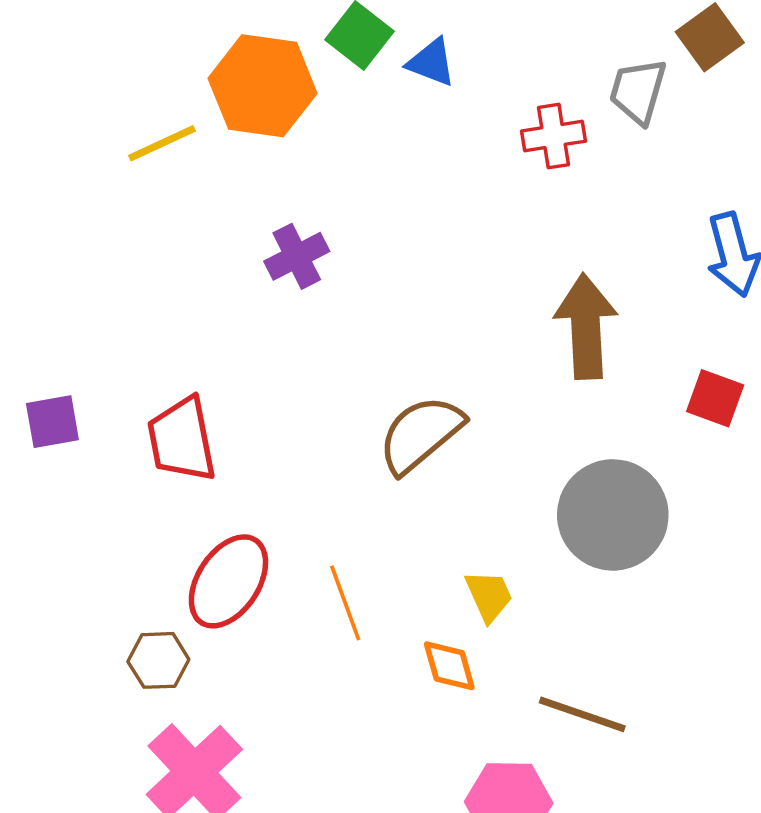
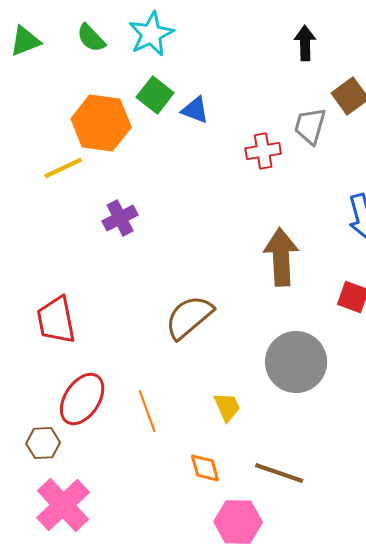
yellow line: (162, 143) -> (63, 168), moved
orange diamond: (449, 666) -> (205, 468), moved

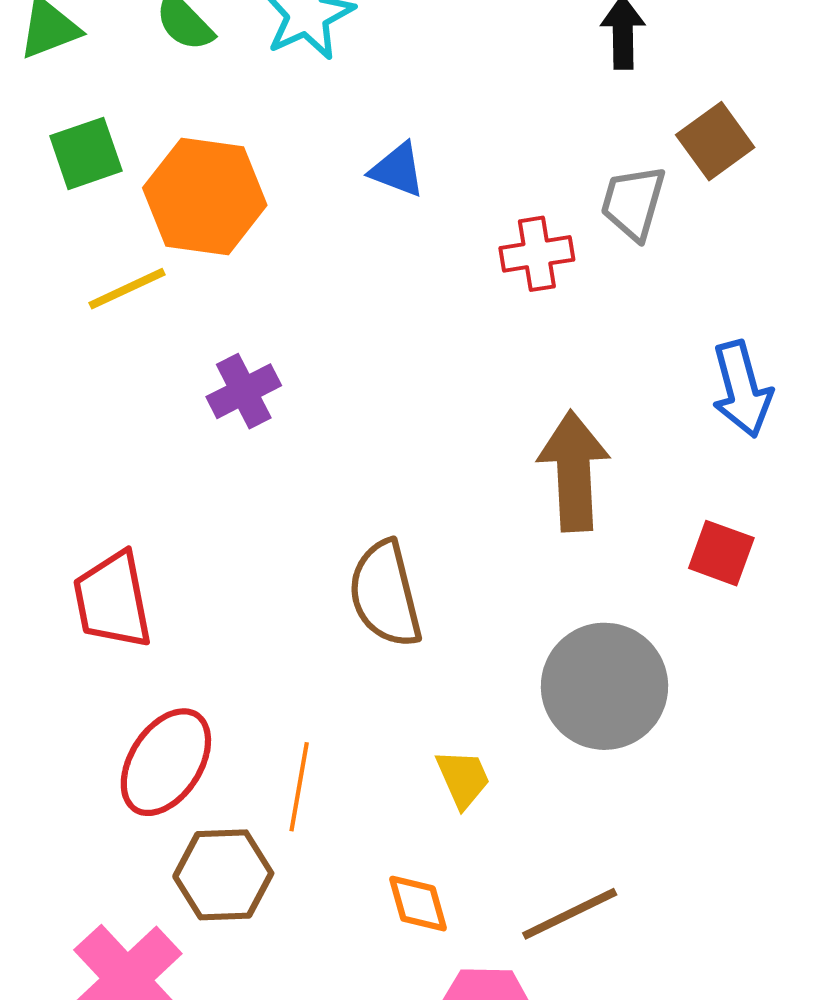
green square: (155, 95) -> (86, 153), moved, turned 33
brown semicircle: (189, 317) -> (385, 594), turned -64
orange line: (147, 411) -> (299, 787), turned 30
brown hexagon: (43, 443) -> (223, 875), moved, size x1.4
brown line: (279, 473) -> (570, 914), turned -45

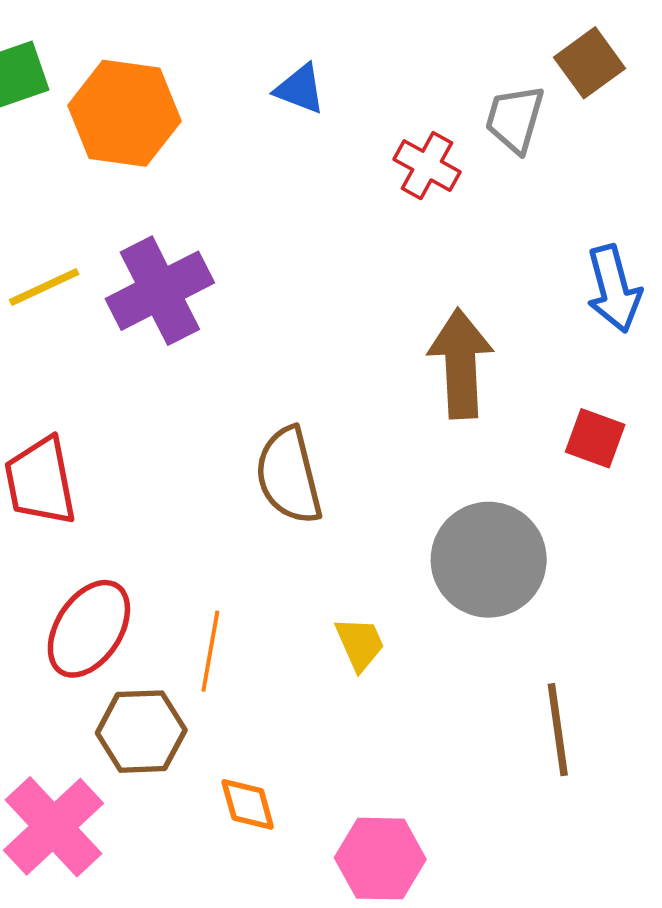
red cross: (537, 254) -> (427, 166), turned 38
yellow line: (127, 289) -> (44, 287), moved
purple cross: (244, 391) -> (160, 291), size x1.6
orange diamond: (418, 904) -> (248, 804), moved
brown line: (570, 914) -> (558, 730), moved, turned -72

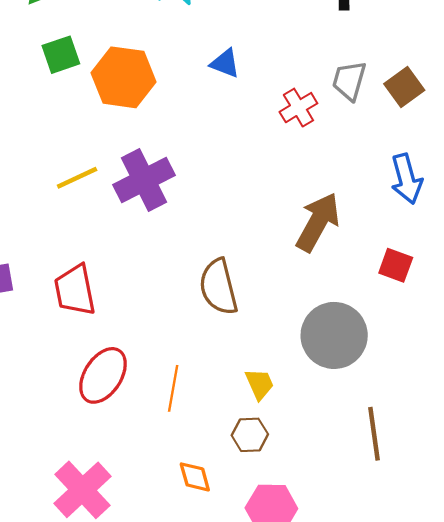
brown square: (590, 63) -> (404, 87), moved
red cross: (427, 166) -> (298, 108), turned 30
brown arrow: (461, 364) -> (318, 222), turned 32
brown hexagon: (141, 732) -> (250, 435), moved, size x0.7

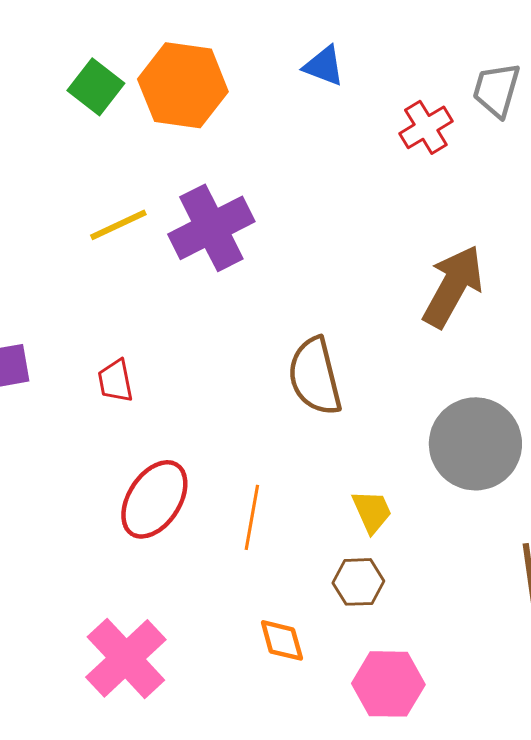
green square: (61, 55) -> (96, 87), moved, turned -33
red trapezoid: (75, 290) -> (115, 381), size x0.6

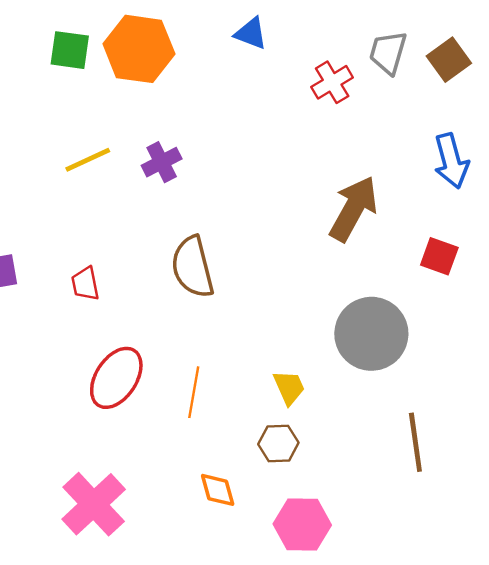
green square: (96, 87) -> (70, 50), turned -30
purple cross: (211, 228) -> (162, 162), size x0.6
brown semicircle: (315, 376) -> (193, 267), moved

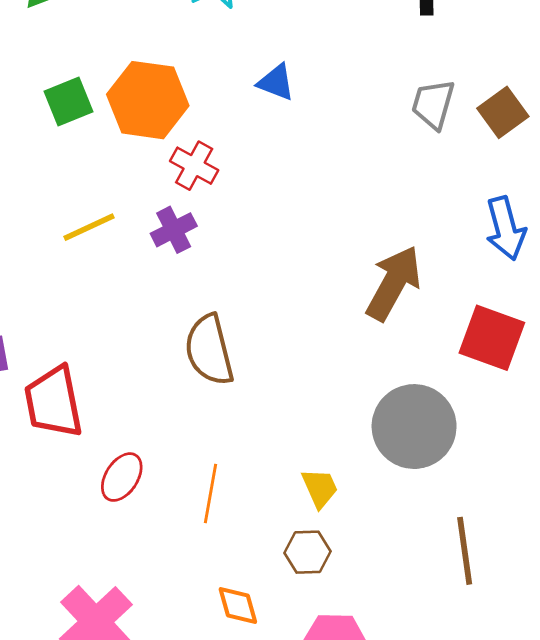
green square: (70, 50) -> (68, 101), turned -30
red cross: (332, 82) -> (194, 166), moved, turned -30
red square: (439, 256) -> (492, 338), size x1.5
red trapezoid: (85, 284) -> (53, 402), moved, size x1.8
red ellipse: (116, 378) -> (122, 477), size x0.7

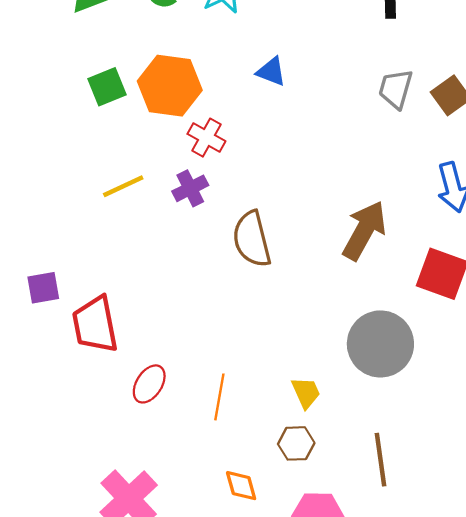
brown semicircle: (209, 350) -> (252, 239), moved
brown line: (465, 551) -> (380, 460), moved

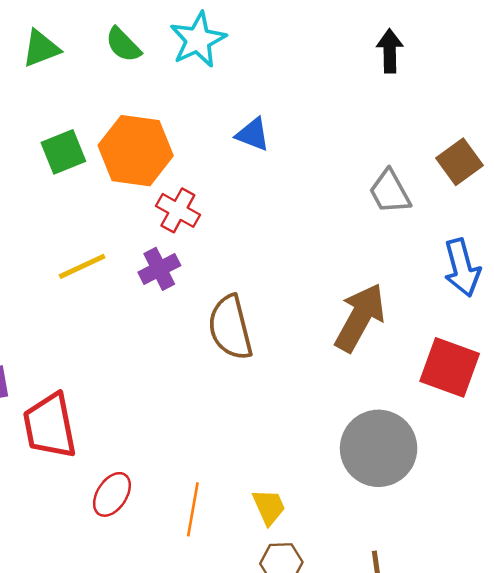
gray trapezoid: (396, 89) -> (390, 192), moved, turned -45
yellow trapezoid: (306, 393) -> (269, 507), moved

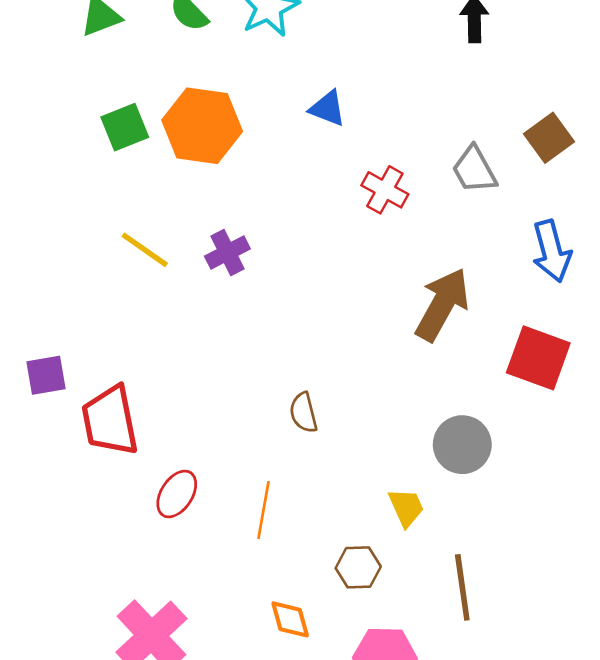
red cross: (178, 210) -> (385, 190), moved
yellow line: (82, 266) -> (145, 250), turned 60
brown semicircle: (230, 327) -> (303, 413), moved, size x0.6
gray circle: (379, 448) -> (462, 445), size x0.7
yellow trapezoid: (269, 507) -> (406, 507), moved

